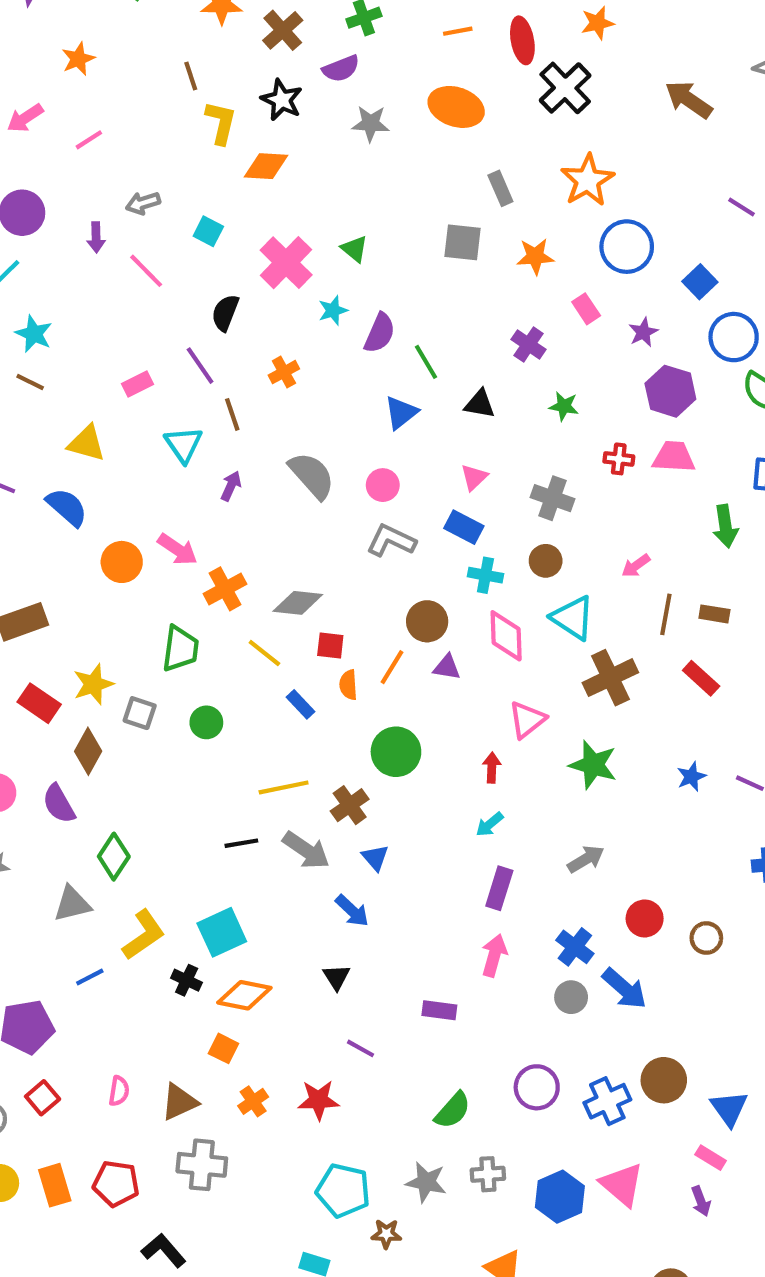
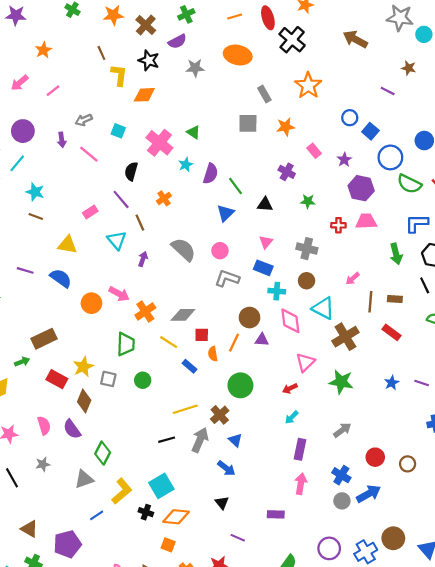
blue circle: (627, 247) -> (350, 118), moved, size x0.6
red arrow: (492, 768) -> (290, 388), turned -112
gray arrow: (306, 850) -> (200, 440), turned -95
blue arrow: (624, 989) -> (369, 494), turned -65

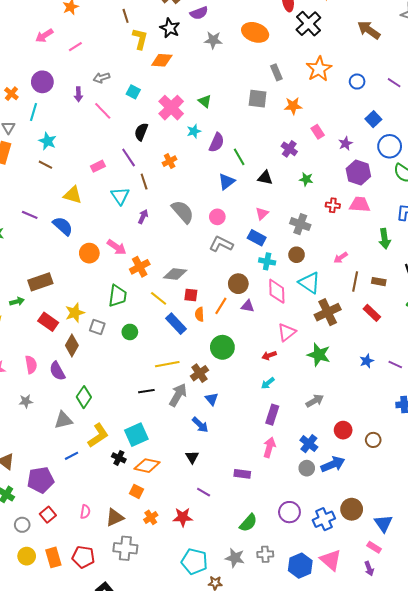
blue circle: (350, 118) -> (357, 82), moved
cyan line: (17, 163) -> (34, 112), turned -30
blue rectangle: (190, 366) -> (176, 324), size x1.5

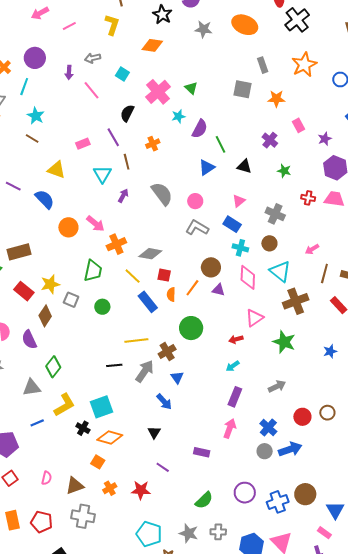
yellow L-shape: (140, 39) -> (112, 25), moved
brown circle: (373, 440) -> (327, 413), moved

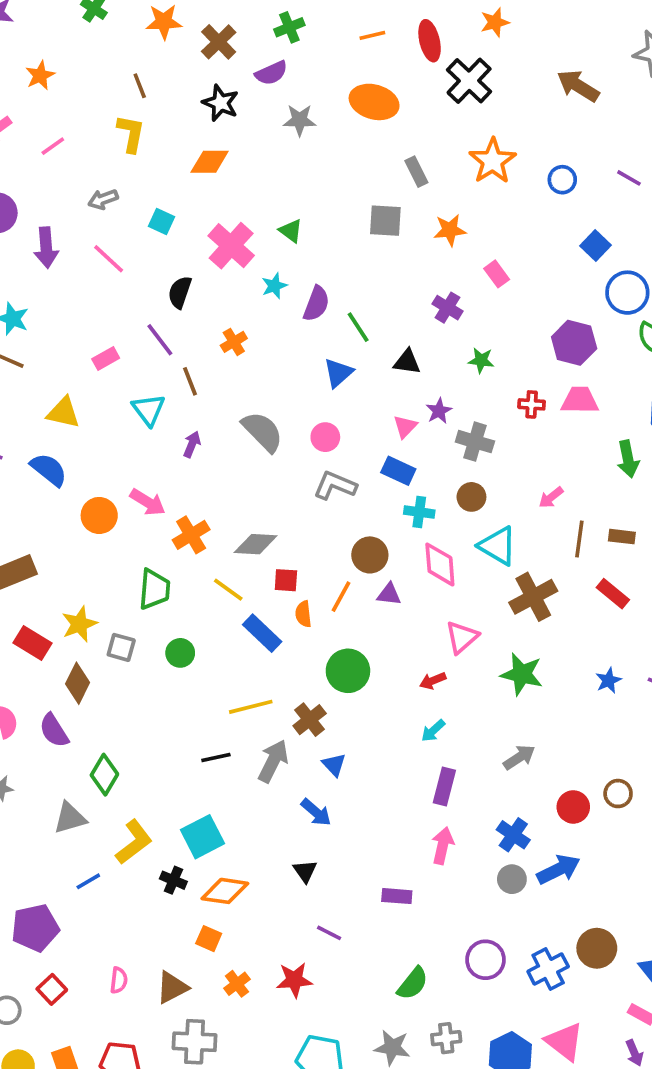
purple arrow: (69, 72) -> (46, 248), moved, size x1.5
purple star: (325, 139) -> (439, 411), moved

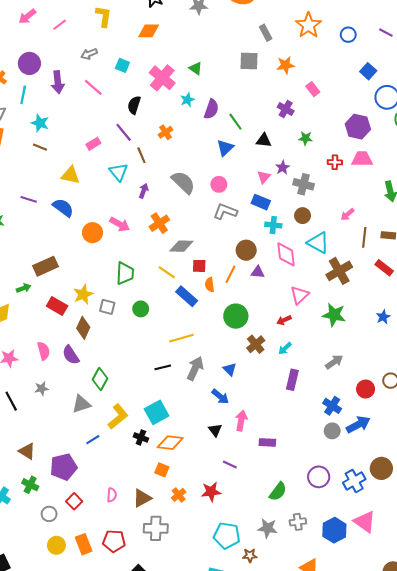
orange cross: (191, 535) -> (159, 223), moved
brown cross: (310, 720) -> (256, 344), moved
pink arrow: (443, 846) -> (241, 421), moved

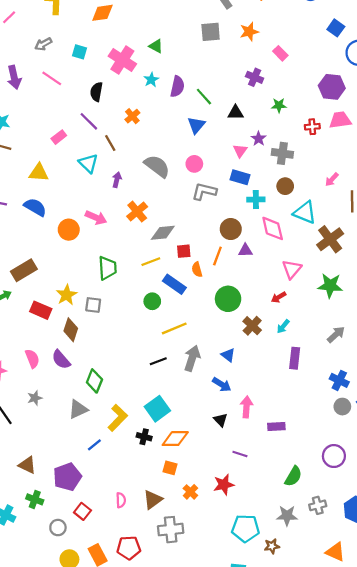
yellow line: (167, 272) -> (151, 262), turned -48
green circle: (141, 309) -> (152, 301), moved

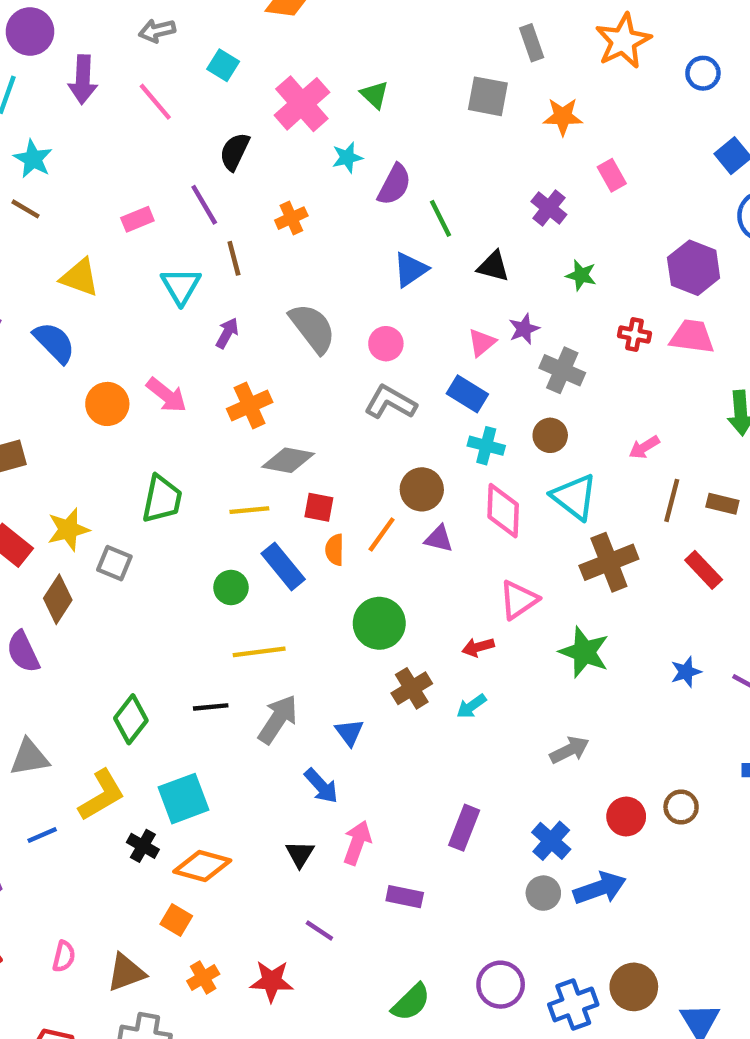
purple rectangle: (295, 358) -> (464, 828), moved
green diamond: (94, 381) -> (131, 719), moved

